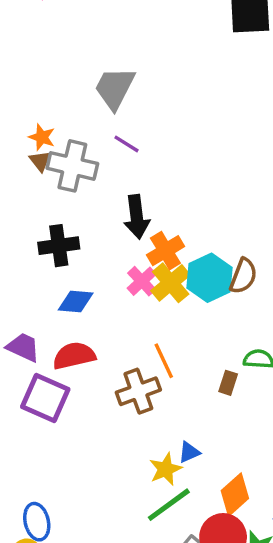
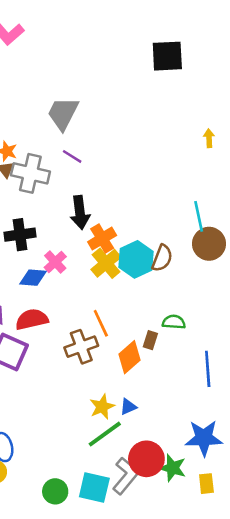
pink cross: (142, 281) -> (55, 262), moved
blue triangle: (189, 452) -> (128, 407), moved
orange diamond: (235, 495) -> (129, 357), moved

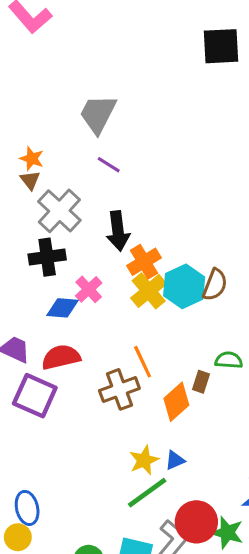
gray cross: (30, 173) -> (59, 211), moved, turned 30

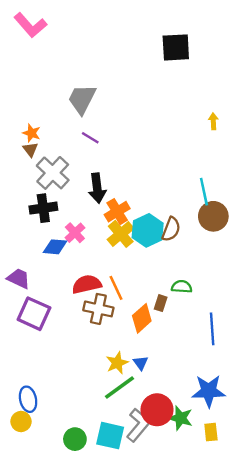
red semicircle: (61, 357) -> (87, 284), moved
brown cross: (119, 389) -> (98, 309), turned 32
blue triangle: (175, 460) -> (141, 363), turned -42

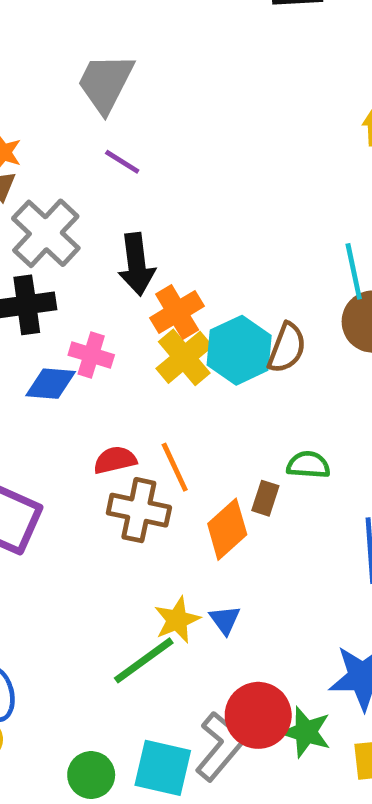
pink cross: (75, 233) -> (91, 355), turned -30
red semicircle: (87, 284) -> (115, 460), size x0.7
green line: (120, 388) -> (144, 660), moved

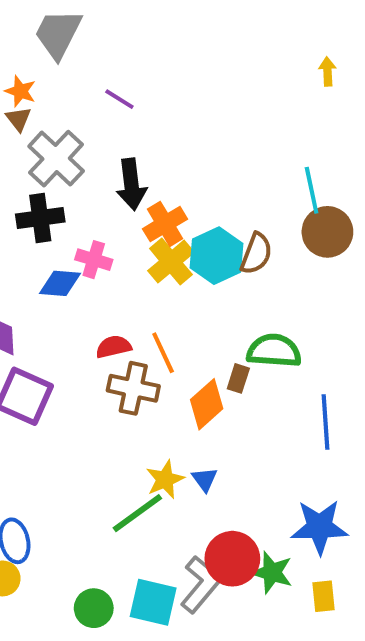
gray trapezoid: (105, 83) -> (58, 34), moved
green semicircle: (308, 465) -> (274, 351), size x1.5

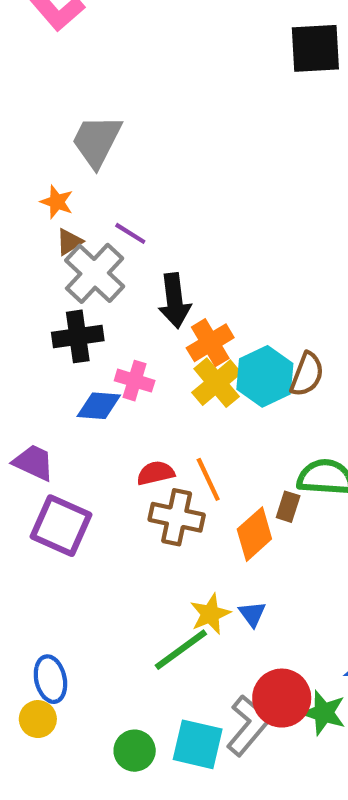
purple line: (119, 99) -> (130, 233), moved
brown triangle: (18, 119) -> (69, 242), moved, turned 36

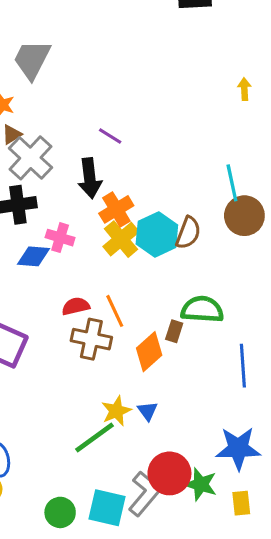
purple line: (130, 233) -> (110, 136), moved

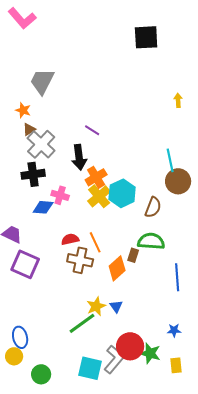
brown semicircle: (188, 233) -> (153, 207), moved
blue star: (238, 448) -> (174, 330), size x0.5
green circle: (60, 512) -> (41, 374), moved

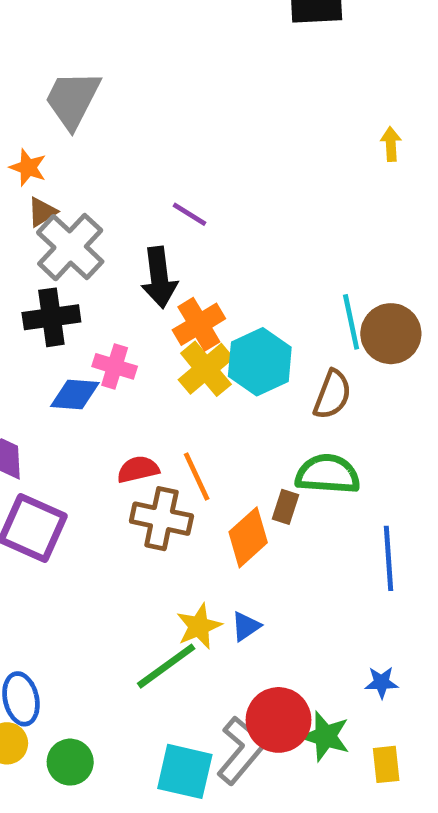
cyan line: (170, 160) -> (351, 322), moved
blue triangle: (116, 306) -> (246, 626), turned 32
green circle: (41, 374) -> (70, 762), moved

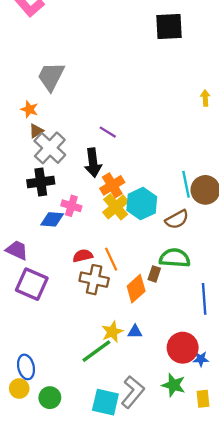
brown semicircle: (332, 395) -> (177, 219), turned 40
blue triangle: (246, 626) -> (135, 332), turned 35
red circle: (279, 720) -> (183, 348), moved

